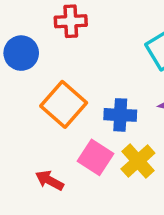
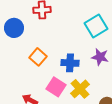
orange square: (64, 104) -> (38, 57), size x0.7

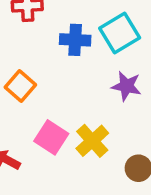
blue cross: (70, 63) -> (75, 40), moved

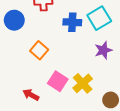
purple star: (126, 86) -> (103, 50), turned -30

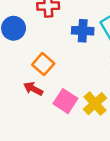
red arrow: (31, 95) -> (33, 89), moved

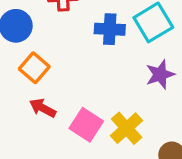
orange square: (43, 64) -> (34, 68), moved

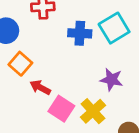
purple star: (160, 74) -> (111, 80), moved, turned 30
red arrow: (43, 108) -> (40, 87), moved

